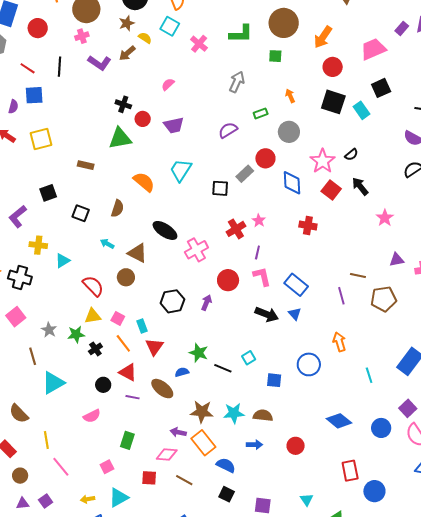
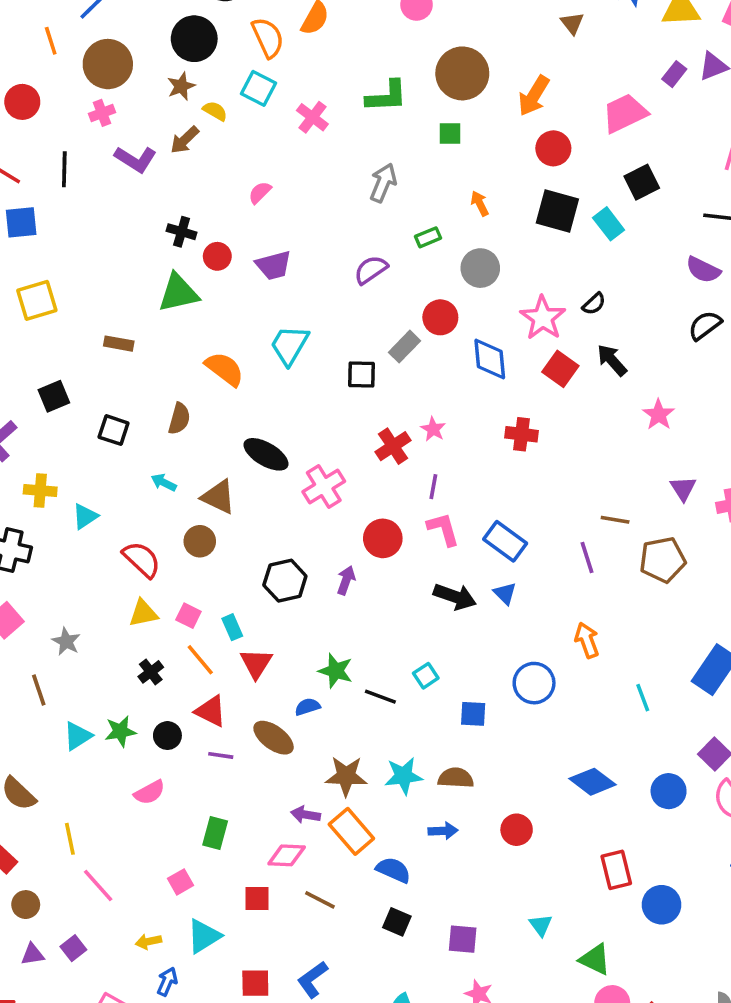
purple triangle: (397, 260) -> (683, 488), turned -49
green star: (76, 334) -> (120, 731), moved
cyan triangle: (53, 383) -> (78, 736), size x0.7

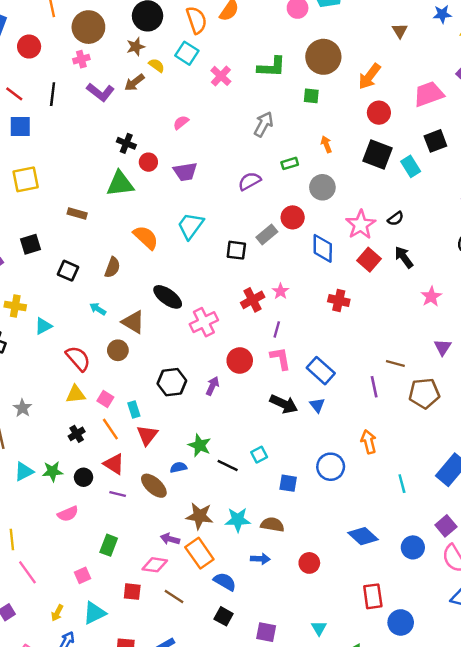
yellow arrow: (148, 942) -> (57, 613), turned -56

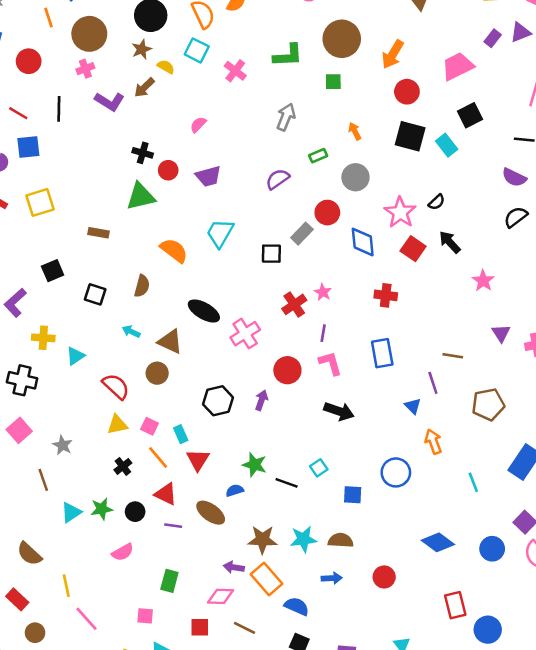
blue rectangle: (321, 371) -> (382, 353), moved, turned 44
brown pentagon: (424, 393) -> (488, 404), moved
blue triangle: (317, 405) -> (413, 406), moved
pink square: (82, 575) -> (145, 616), turned 35

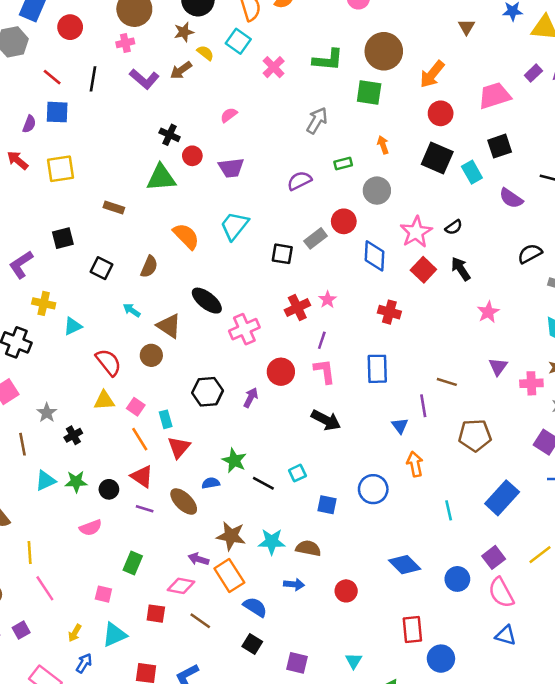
green square: (333, 82) -> (369, 92), size x1.5
purple semicircle: (514, 177) -> (511, 198), moved
black cross: (123, 466) -> (73, 435), moved

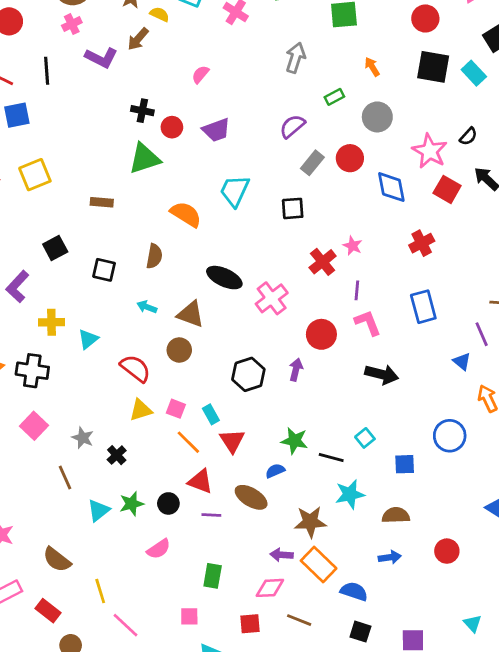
gray rectangle: (316, 238) -> (312, 163), moved
red cross: (389, 312) -> (422, 243), turned -30
cyan star: (272, 542) -> (350, 494), moved

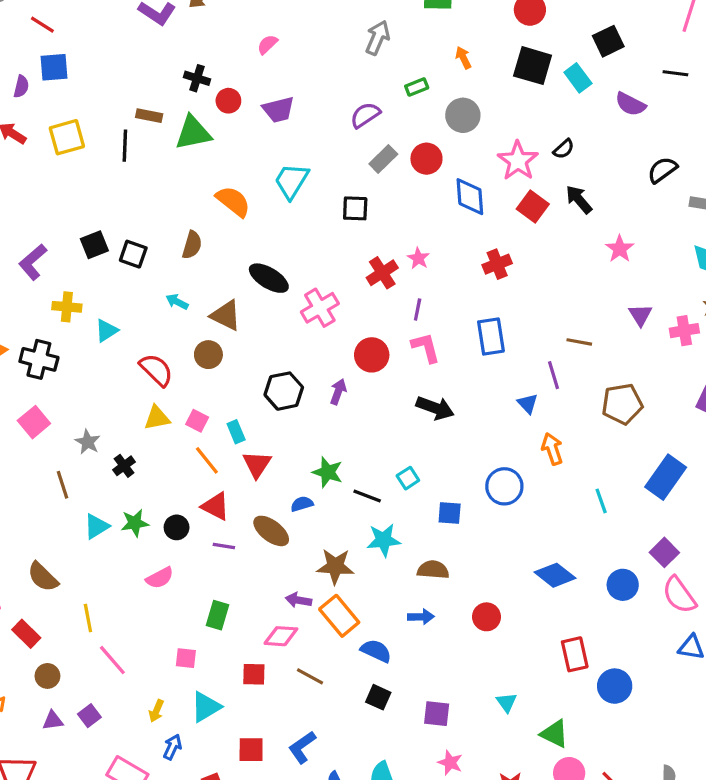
black line: (47, 71) -> (125, 146), moved
brown rectangle: (102, 202) -> (149, 116), moved
black square: (55, 248) -> (94, 245), moved

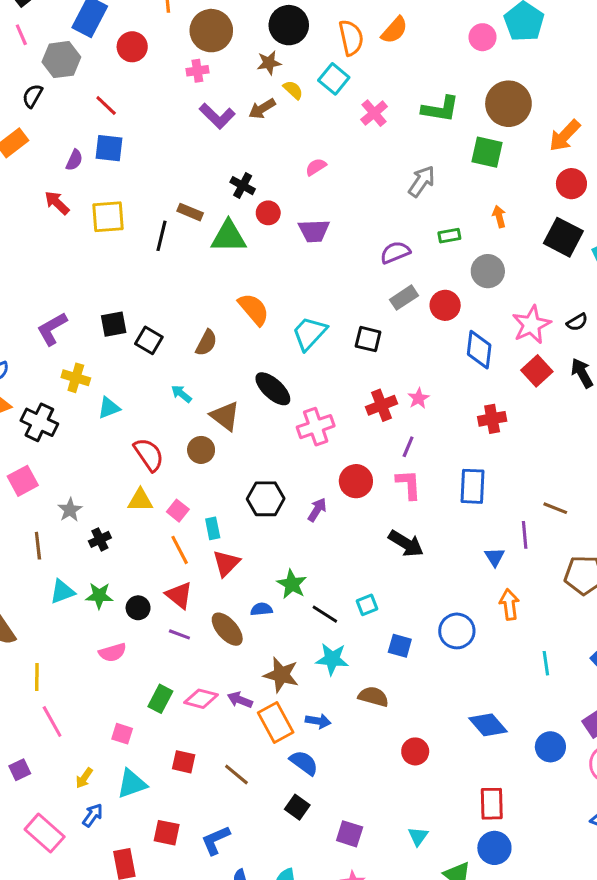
cyan trapezoid: (291, 181) -> (309, 333), moved
blue arrow: (421, 617) -> (318, 721), moved
pink diamond: (281, 636) -> (201, 699), moved
blue circle: (615, 686) -> (494, 848), moved

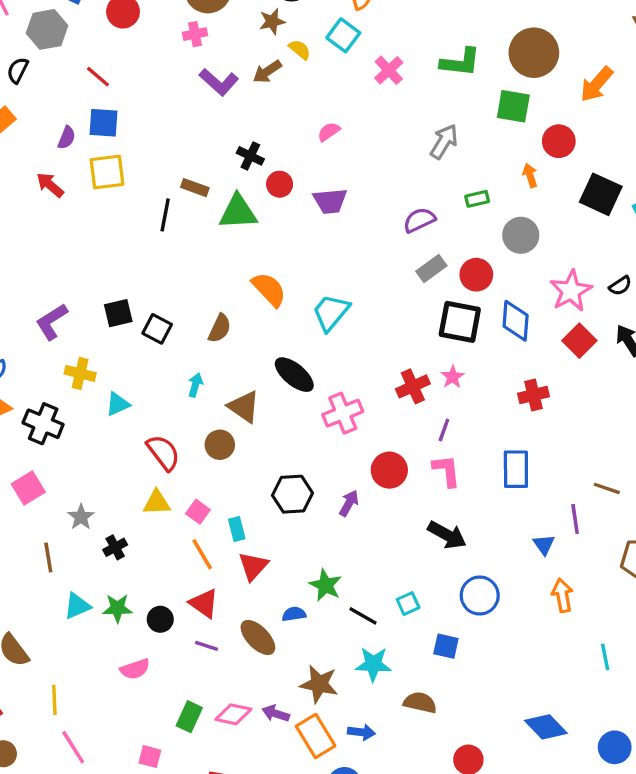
red circle: (571, 184) -> (559, 141), moved
yellow square: (108, 217) -> (107, 172), moved
black square: (368, 339) -> (460, 322), moved, size x1.5
cyan arrow: (181, 394) -> (195, 385), turned 70
blue circle: (457, 631) -> (480, 596), moved

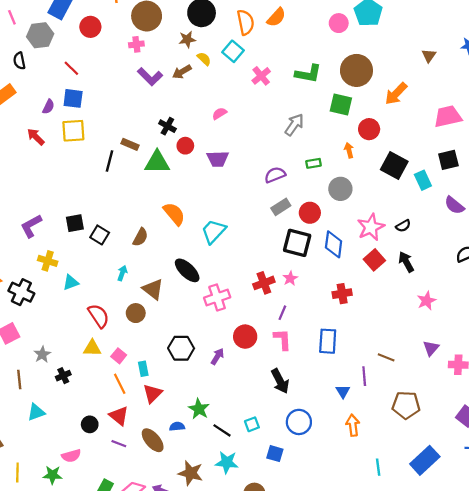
black semicircle: (18, 70) -> (19, 61), turned -42
black arrow: (447, 535) -> (280, 381), turned 30
green star: (117, 608) -> (53, 475), moved

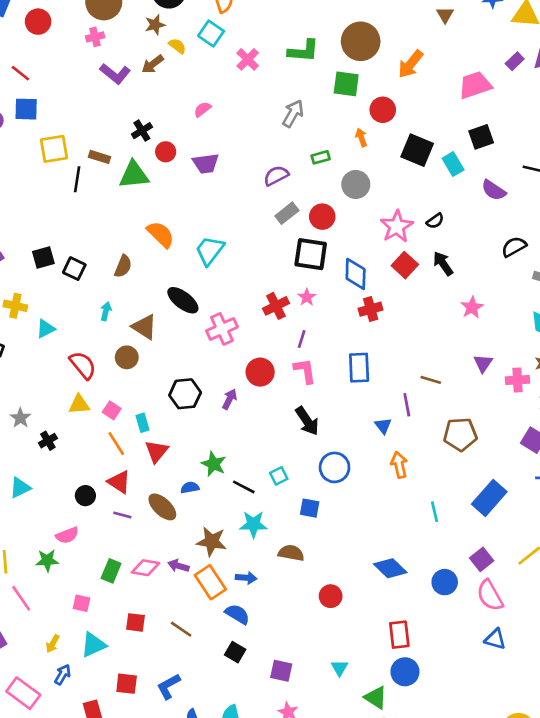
black cross: (167, 126) -> (142, 131), turned 35
yellow square: (73, 131) -> (54, 149), moved
blue diamond: (334, 244) -> (356, 274), moved

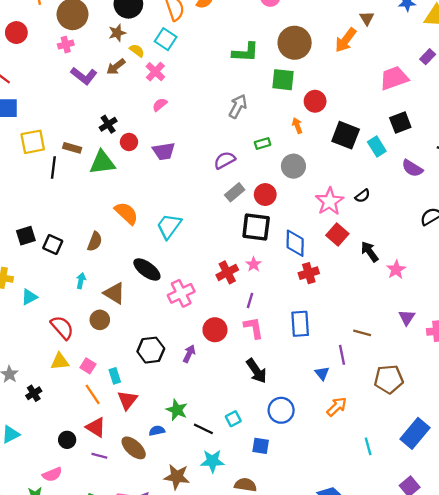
pink cross: (248, 59) -> (155, 72), moved
orange arrow: (411, 64) -> (346, 40), moved
black arrow: (443, 263) -> (370, 252), moved
orange arrow: (399, 465) -> (337, 407), turned 60

